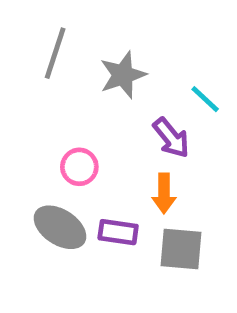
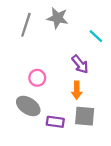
gray star: (123, 75) -> (58, 18), moved, turned 30
cyan line: (205, 99) -> (96, 36), moved
purple rectangle: (118, 232) -> (55, 122), moved

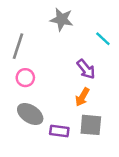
gray line: (26, 25) -> (18, 46), moved
pink circle: (37, 78) -> (25, 78), moved
orange arrow: (77, 90) -> (82, 97), turned 30

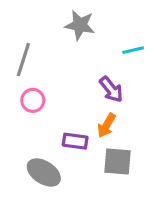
cyan line: (103, 39) -> (133, 50), turned -56
gray ellipse: (30, 114) -> (44, 172), moved
purple rectangle: (59, 131) -> (75, 141), moved

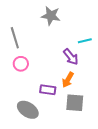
cyan line: (133, 50) -> (85, 41), moved
gray line: (23, 60) -> (15, 38), turned -35

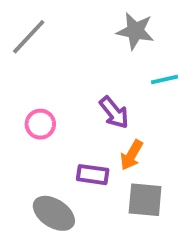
gray star: (51, 16) -> (135, 31), moved
gray line: (15, 38) -> (29, 37), moved, turned 60
purple arrow: (71, 57) -> (114, 112), moved

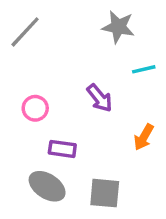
orange arrow: (131, 155) -> (144, 137), moved
purple rectangle: (93, 175) -> (62, 149), moved
gray square: (145, 200) -> (105, 193), moved

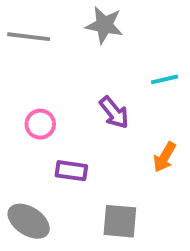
gray star: (118, 27) -> (104, 25), moved
gray line: (25, 32) -> (29, 37), turned 54
gray ellipse: (47, 186) -> (29, 221), moved

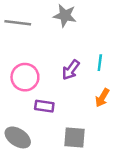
cyan line: (165, 79) -> (100, 63), moved, turned -70
purple arrow: (114, 112) -> (71, 70), turned 75
pink circle: (40, 124) -> (25, 77), size x1.5

